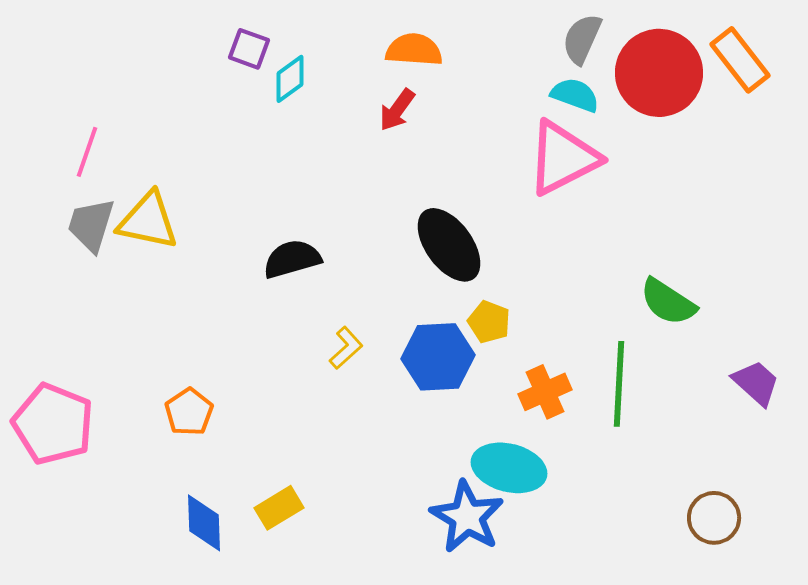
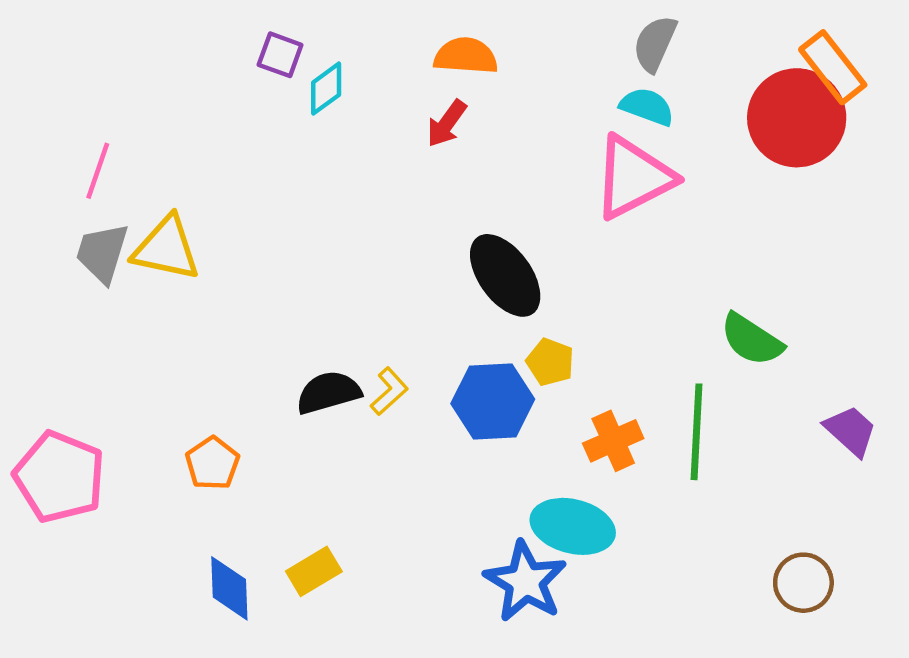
red circle: (659, 73) -> (797, 118), moved
black semicircle: (292, 259) -> (328, 392), moved

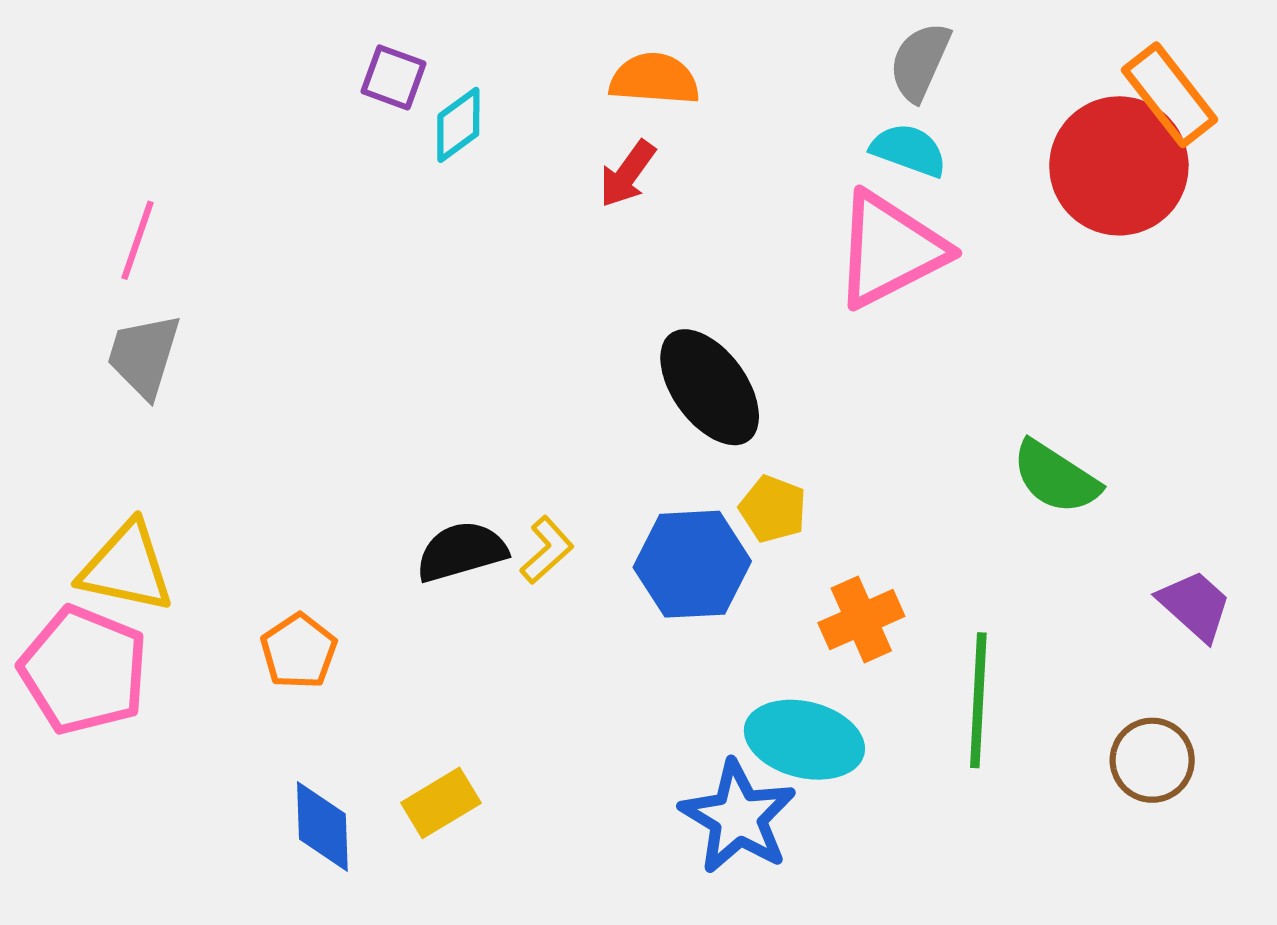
yellow triangle: (166, 248) -> (126, 567), moved
green line: (696, 432) -> (978, 700), moved
brown circle: (803, 583) -> (1152, 760), moved

